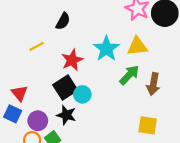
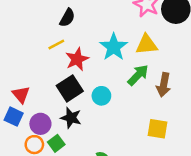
yellow line: (37, 46) -> (56, 45), moved
cyan circle: (82, 94) -> (101, 96), moved

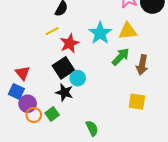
cyan circle: (101, 96) -> (78, 78), moved
purple circle: (40, 124) -> (28, 104), moved

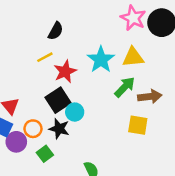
brown arrow: (142, 65) -> (150, 97), turned -108
yellow square: (137, 102) -> (138, 125), moved
orange circle: (34, 115) -> (33, 129), moved

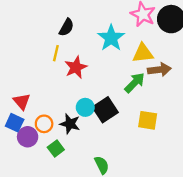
yellow line: (45, 57) -> (56, 53), turned -49
cyan star: (101, 60) -> (111, 38), moved
brown arrow: (150, 97) -> (159, 70), moved
black square: (58, 100) -> (105, 110), moved

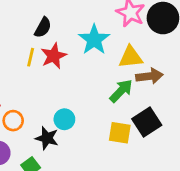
red star: (76, 67) -> (54, 56), moved
black square: (105, 110) -> (147, 122), moved
yellow square: (148, 120) -> (120, 133), moved
orange circle: (44, 124) -> (13, 121), moved

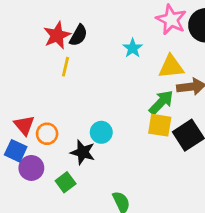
cyan star: (94, 40) -> (133, 48), size x0.6
red star: (54, 56) -> (57, 35), moved
yellow square: (120, 133) -> (160, 125), moved

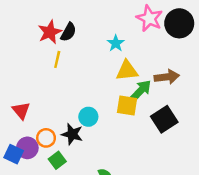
yellow triangle: (171, 67) -> (127, 71), moved
yellow square: (160, 125) -> (127, 106), moved
orange circle: (47, 134) -> (46, 138), moved
blue square: (16, 151) -> (14, 154), moved

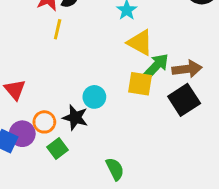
yellow triangle: (127, 71) -> (140, 43), turned 35
brown arrow: (167, 77) -> (187, 69), moved

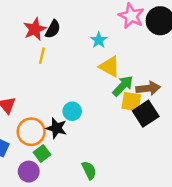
yellow square: (140, 84) -> (131, 102), moved
orange circle: (44, 122) -> (31, 132), size x1.5
purple circle: (22, 134) -> (29, 172), moved

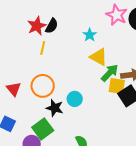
cyan circle: (72, 111) -> (75, 99), moved
orange circle: (31, 132) -> (43, 86), moved
green square: (42, 153) -> (43, 129), size x1.5

